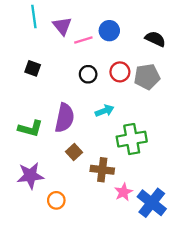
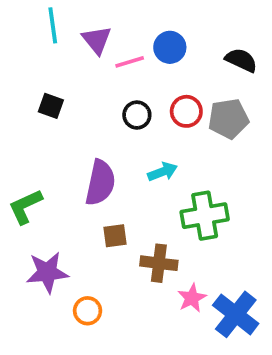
green L-shape: (30, 128) -> (25, 206), moved, turned 140
brown square: (74, 152) -> (115, 236), turned 35

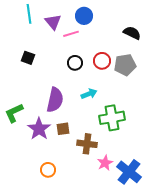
blue circle: (170, 47) -> (84, 16), moved
purple star: (47, 272) -> (39, 129), moved, turned -30

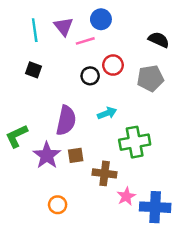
cyan line: (29, 14) -> (35, 30), moved
red circle: (102, 61) -> (113, 65), moved
blue cross: (129, 172) -> (155, 207), turned -35

